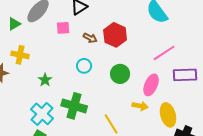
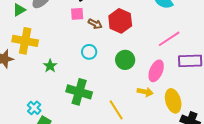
pink square: (63, 28) -> (77, 14), moved
yellow cross: (20, 55) -> (25, 41), size x1.4
cyan cross: (42, 114) -> (34, 108), moved, size x0.6

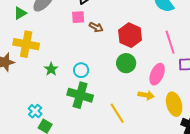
red hexagon: (120, 21) -> (130, 35), moved
pink line: (169, 39) -> (170, 42), turned -75
cyan circle: (89, 52) -> (81, 70), moved

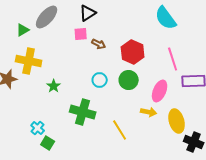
cyan circle: (81, 70) -> (100, 80), moved

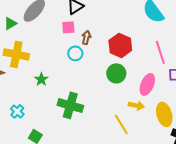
brown arrow: (99, 44) -> (86, 37), turned -104
cyan circle: (100, 80) -> (75, 53), moved
cyan cross: (38, 128) -> (17, 111), moved
yellow line: (120, 130) -> (121, 124), moved

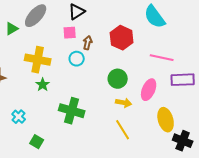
red hexagon: (120, 45) -> (122, 38), moved
pink line: (160, 52) -> (162, 58), turned -60
yellow cross: (16, 54) -> (38, 60), moved
yellow arrow: (136, 105) -> (124, 103), moved

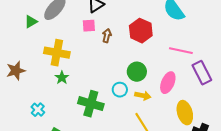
cyan circle: (77, 59) -> (120, 90), moved
purple rectangle: (183, 80) -> (202, 73), turned 65

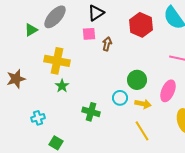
red hexagon: (141, 31) -> (141, 25), moved
green cross: (91, 104) -> (91, 112), size x0.7
cyan cross: (38, 110) -> (38, 118), turned 32

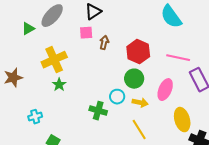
red hexagon: (141, 25) -> (138, 52), moved
yellow cross: (57, 61) -> (54, 60), turned -35
green cross: (91, 112) -> (98, 111), moved

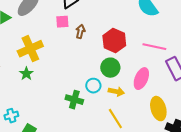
green star: (59, 85) -> (26, 74), moved
cyan cross: (35, 117) -> (11, 116), moved

